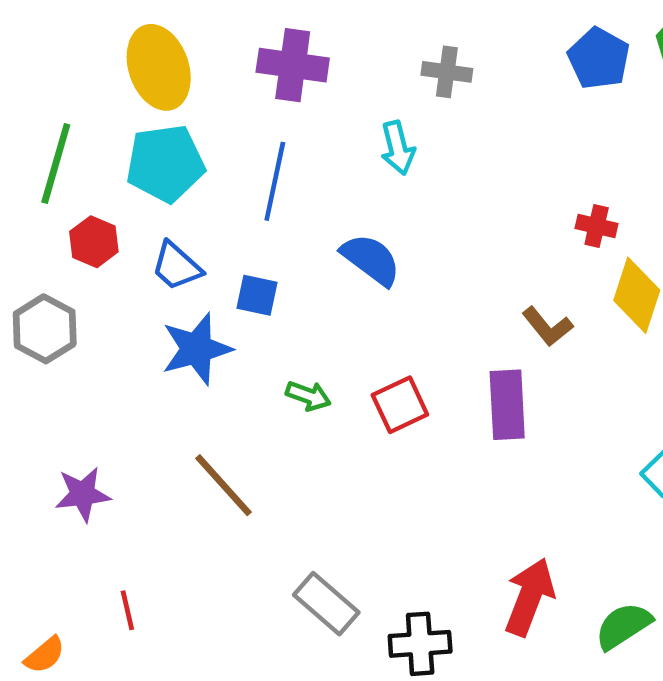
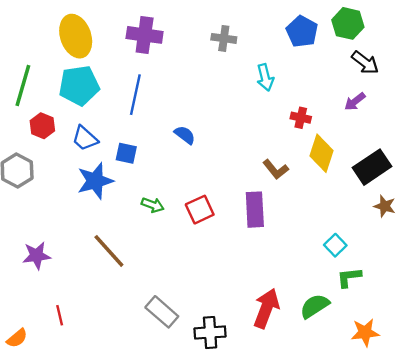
cyan arrow: (398, 148) -> (265, 77), moved
blue semicircle: (371, 260) -> (185, 135), size x0.7
green semicircle: (623, 626) -> (315, 306), moved

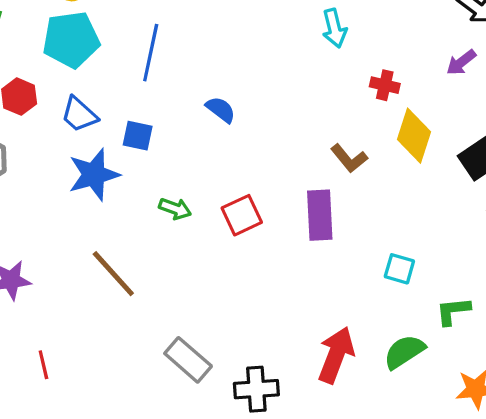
cyan square: (335, 245) -> (399, 269), moved, turned -30

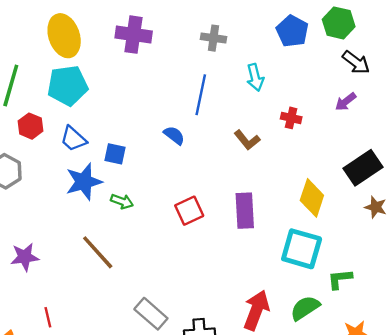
blue line: (151, 53) -> (201, 95), moved
yellow diamond: (414, 136) -> (312, 198), moved
brown L-shape: (349, 158) -> (247, 140), moved
green arrow: (175, 209) -> (122, 201), moved
cyan square: (399, 269) -> (302, 249), size x1.8

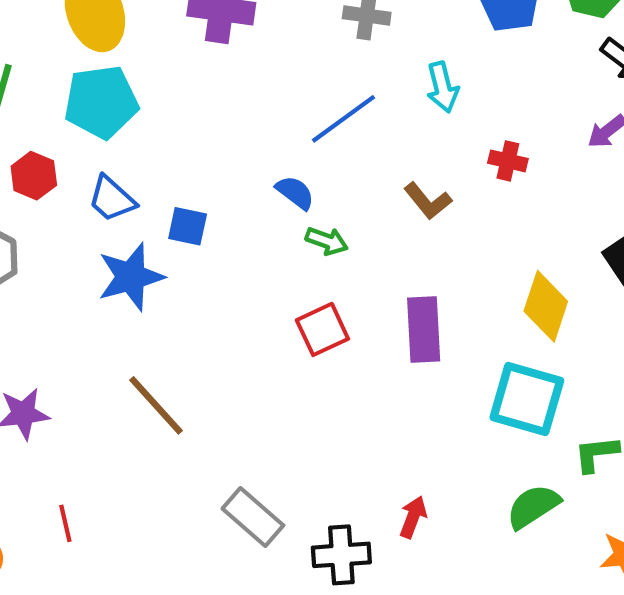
blue line: (201, 95) -> (344, 119), turned 42
green arrow: (122, 201) -> (327, 241), moved
red arrow: (256, 310) -> (413, 517), moved, size x0.6

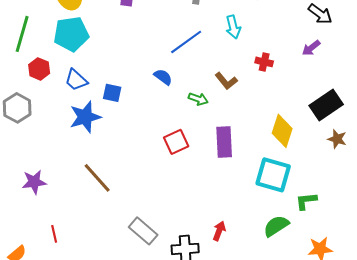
green arrow: (327, 241) -> (198, 99), moved

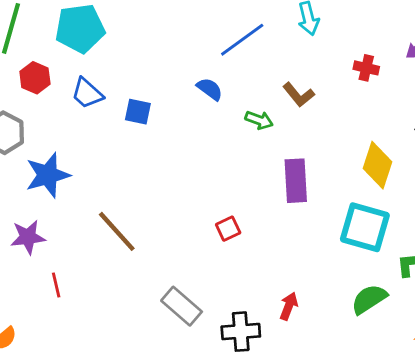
red cross: (264, 62) -> (366, 68), moved
blue star: (85, 117) -> (48, 175), moved
red square: (176, 142) -> (228, 229), moved, size x0.7
red line: (54, 234) -> (56, 285), moved

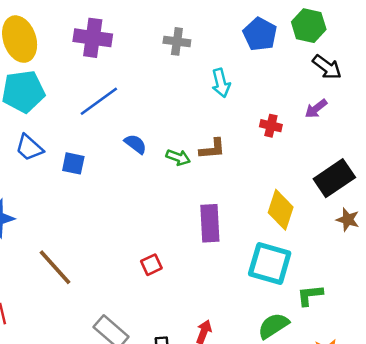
blue line: (242, 40) -> (99, 101), moved
brown L-shape: (299, 95) -> (212, 149), turned -56
green arrow: (259, 120) -> (178, 157), moved

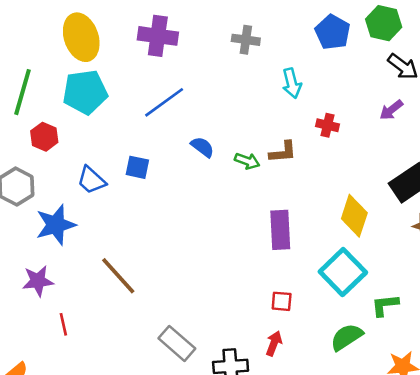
red cross: (271, 126) -> (327, 125), moved
blue trapezoid: (29, 148) -> (91, 180), moved
cyan square: (270, 264) -> (343, 272), turned 30
red square: (151, 265) -> (282, 301), moved, turned 30

